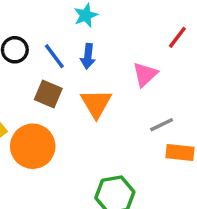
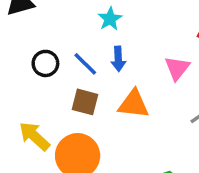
orange triangle: (96, 104) -> (134, 104), turned -44

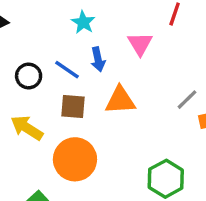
pink triangle: (177, 68) -> (140, 44), moved
yellow arrow: (34, 136) -> (27, 128), moved

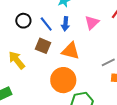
yellow arrow: (27, 128) -> (17, 60), moved
orange circle: (75, 159) -> (63, 80), moved

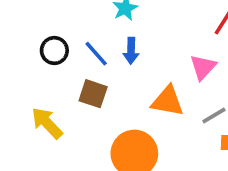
pink triangle: (92, 23) -> (203, 67), moved
orange triangle: (71, 51) -> (168, 101), moved

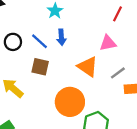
pink triangle: (203, 67) -> (108, 43), turned 42
orange triangle: (168, 101) -> (88, 67), turned 30

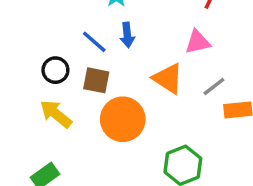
black circle: (13, 42) -> (55, 70), moved
orange circle: (70, 102) -> (123, 119), moved

